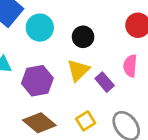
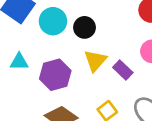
black circle: (83, 37) -> (84, 27), moved

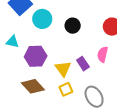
black circle: (84, 27) -> (73, 26), moved
yellow triangle: (95, 61) -> (63, 69), moved, turned -30

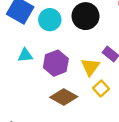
black circle: (73, 26) -> (85, 16), size x1.5
yellow triangle: (63, 69) -> (90, 67), turned 30

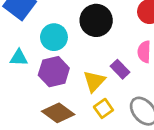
cyan circle: (50, 20) -> (54, 37), moved

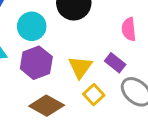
purple rectangle: (120, 69) -> (115, 63), moved

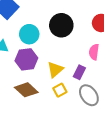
purple rectangle: (115, 63) -> (79, 72), turned 64

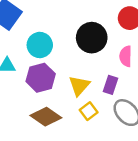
black circle: (61, 25) -> (92, 38), moved

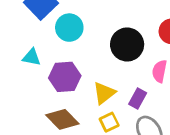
cyan circle: (40, 45) -> (69, 28), moved

